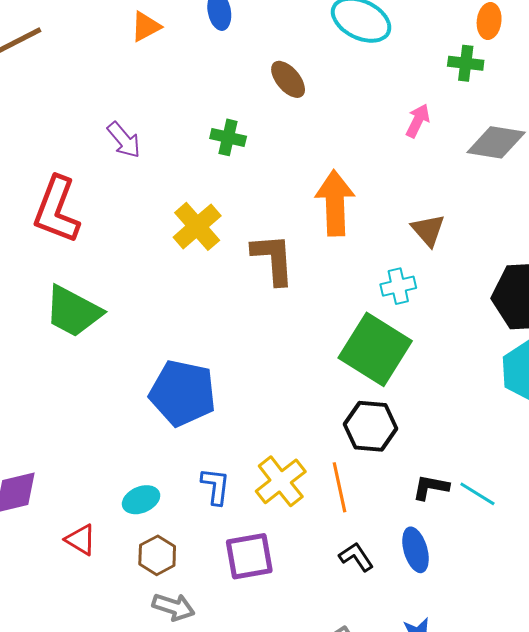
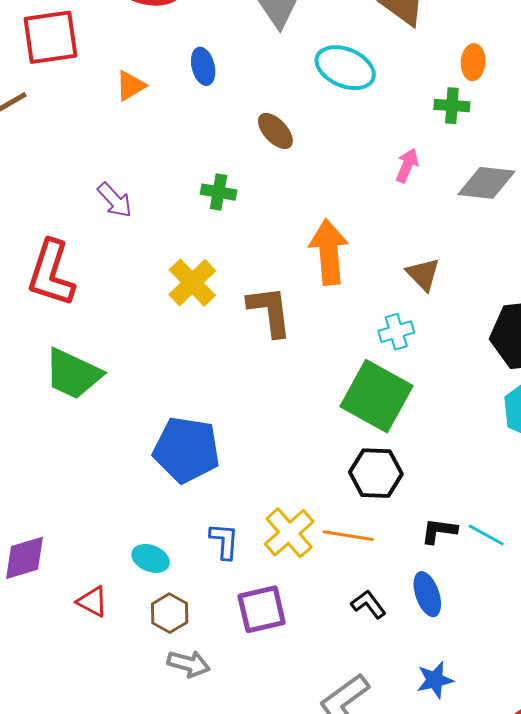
orange line: (340, 487) -> (348, 536), turned -66
cyan ellipse: (141, 500) -> (151, 558), turned 48

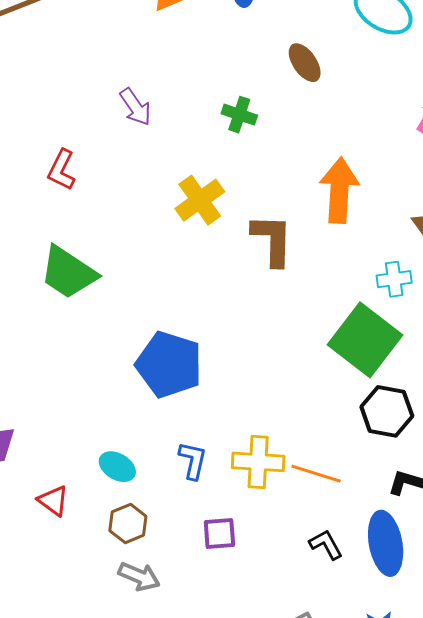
red L-shape: (51, 273) -> (62, 170), size x0.6
black hexagon: (376, 473) -> (387, 411), moved
yellow cross: (289, 533) -> (258, 462), turned 36
blue ellipse: (427, 594) -> (386, 543), size x1.4
purple square: (262, 609) -> (219, 534), size x0.7

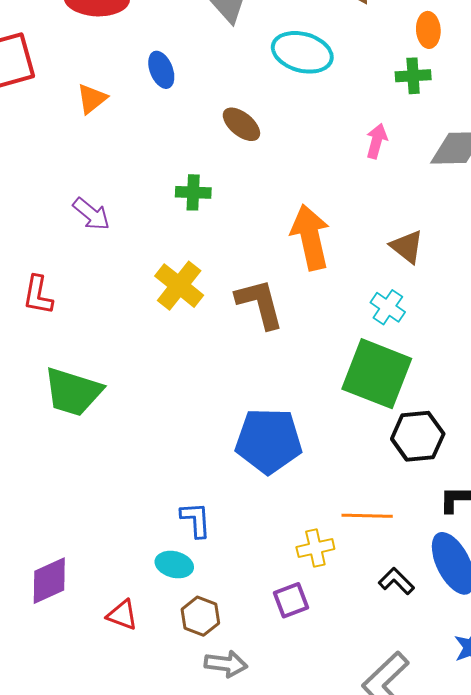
cyan cross: (394, 279) -> (388, 307), turned -32
blue pentagon: (169, 365) -> (269, 441), moved
blue L-shape: (193, 460) -> (196, 520), moved
yellow cross: (258, 462) -> (315, 548), moved, size x0.7

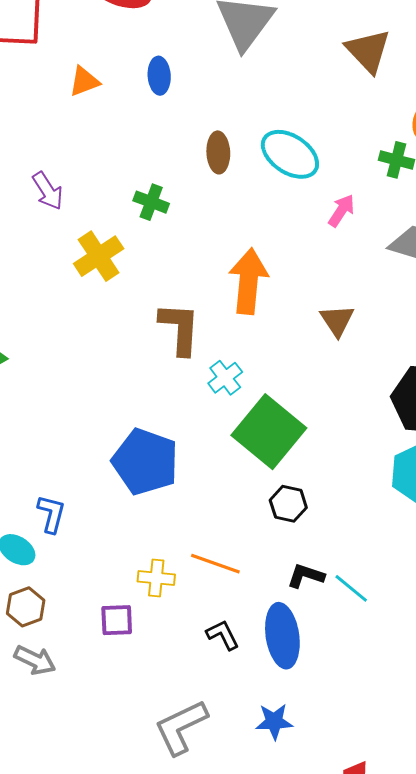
cyan ellipse: (302, 52) -> (290, 154), moved
brown ellipse: (241, 124) -> (218, 152), turned 30
yellow cross: (179, 286) -> (99, 256), moved
cyan cross: (388, 307) -> (225, 378), moved
black hexagon: (418, 436) -> (288, 504), size x0.7

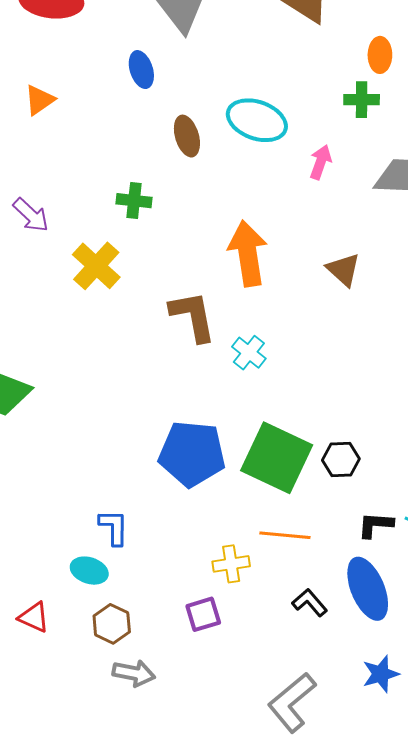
blue ellipse: (159, 76) -> (141, 70), moved
green square: (269, 432) -> (277, 458), moved

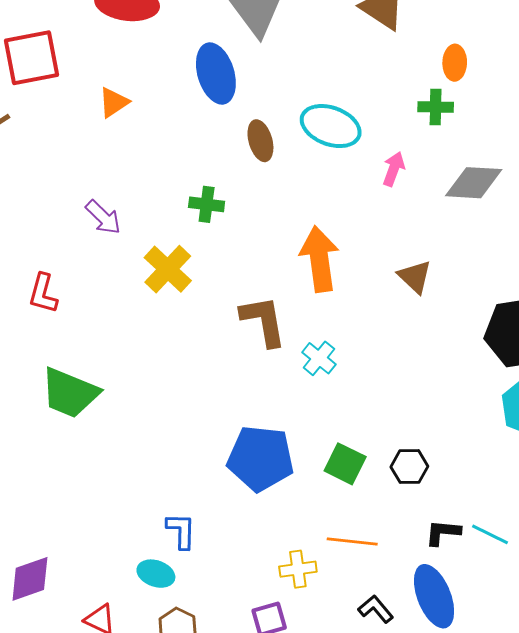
blue ellipse: (141, 70) -> (216, 74), size x1.6
green square: (277, 458) -> (345, 464), size x0.6

